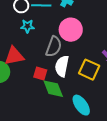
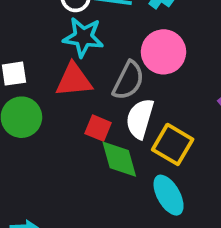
cyan star: (27, 26) -> (83, 37), size x1.5
red triangle: (14, 56) -> (74, 80), moved
yellow square: (89, 70) -> (173, 144), moved

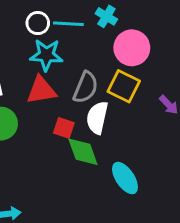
pink circle: (164, 52) -> (132, 48), moved
yellow square: (173, 144) -> (124, 86), moved

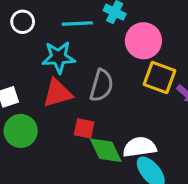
white circle: (38, 23) -> (23, 22), moved
yellow square: (124, 86) -> (159, 77), moved
white semicircle: (97, 118) -> (140, 147), moved, turned 76

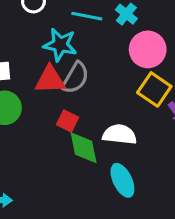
gray semicircle: (101, 85) -> (75, 78), moved
white semicircle: (140, 147) -> (120, 134), moved

